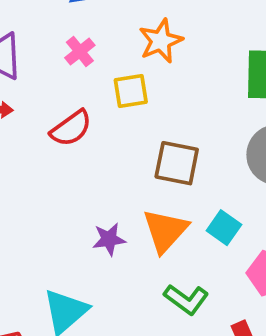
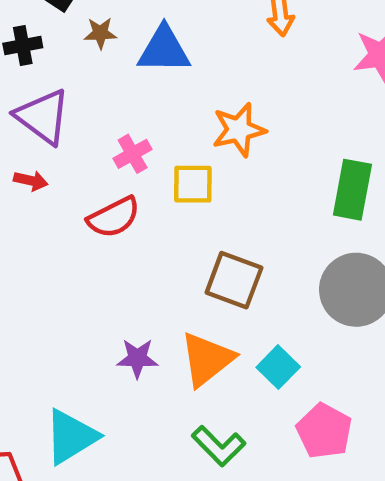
pink cross: (80, 51) -> (133, 154), moved

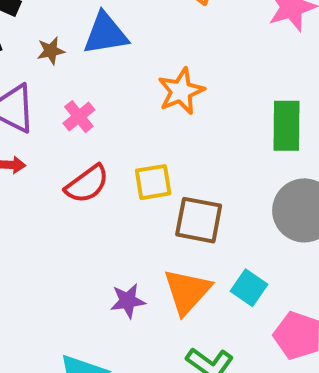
brown star: (100, 33) -> (51, 51), moved
pink cross: (133, 154) -> (79, 117), moved
yellow square: (193, 184) -> (153, 182), moved

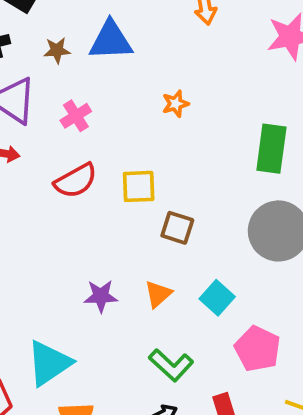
orange star: (181, 91) -> (176, 104), size x0.6
brown square: (199, 220) -> (177, 228), size x0.7
orange triangle: (187, 291) -> (158, 294), size x0.6

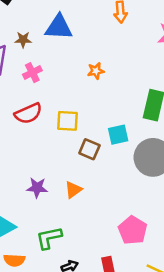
brown star: (57, 50) -> (23, 40), moved
cyan square: (217, 298) -> (118, 135), moved, turned 30
green L-shape: (171, 365) -> (49, 238), moved, turned 120

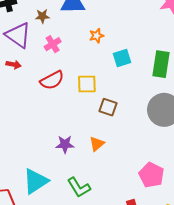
orange star: (96, 71) -> (97, 36), moved
cyan square: (118, 135) -> (122, 58), moved
green L-shape: (49, 238) -> (79, 187), turned -105

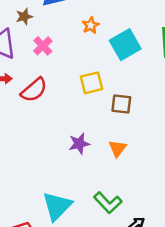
cyan square: (122, 58) -> (125, 45), size x1.4
red semicircle: (52, 80) -> (34, 90), moved
purple star: (65, 144) -> (79, 144), moved

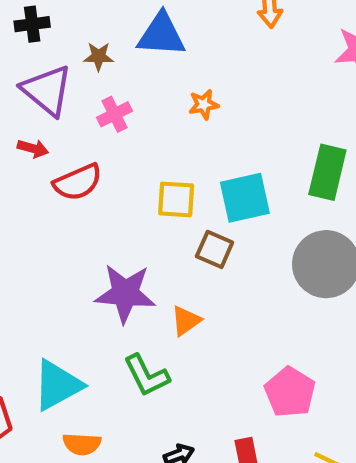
cyan square: (125, 45) -> (245, 198), moved
purple star: (79, 144) -> (125, 293), size x1.6
green L-shape: (108, 203) -> (147, 375), moved

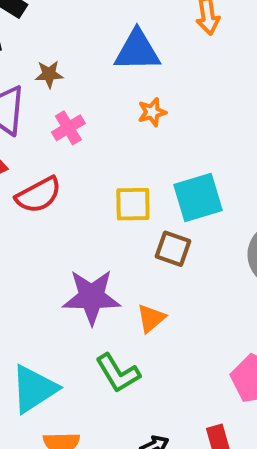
blue triangle: (161, 35) -> (137, 51), moved

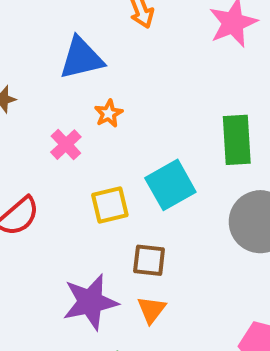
pink cross: (68, 128) -> (66, 145), moved
brown square: (173, 249) -> (149, 260), moved

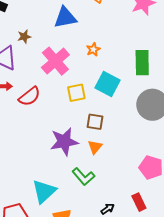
orange star: (109, 113) -> (93, 49), moved
pink cross: (66, 145) -> (55, 61), size x1.8
cyan square: (170, 185) -> (108, 84), turned -35

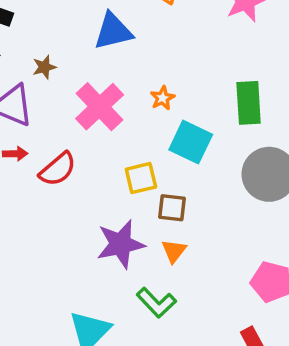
orange star: (93, 49) -> (163, 98), moved
yellow square: (76, 93) -> (141, 178), moved

